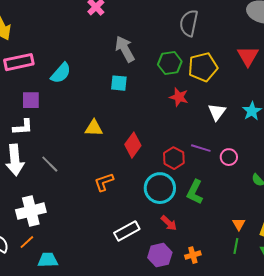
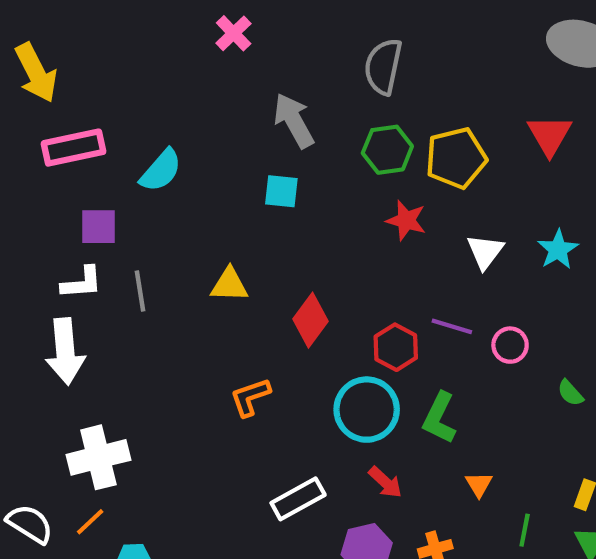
gray semicircle: (189, 23) -> (383, 67), moved
gray line: (50, 164) -> (140, 291), moved, turned 36
orange triangle: (239, 224) -> (479, 484), moved

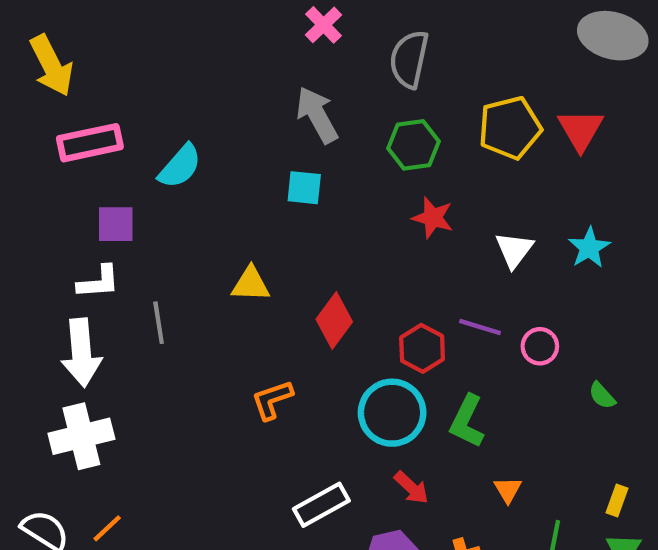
pink cross: (234, 33) -> (323, 25), moved
yellow pentagon: (456, 158) -> (510, 128), moved
gray line: (140, 291) -> (159, 323), moved
white cross: (98, 457) -> (81, 436), moved

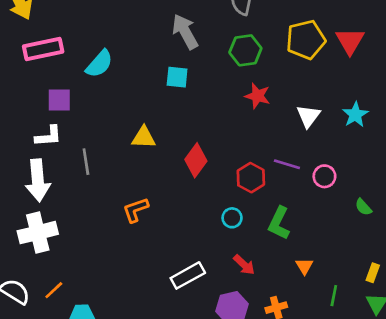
orange L-shape: (272, 400) -> (136, 210), moved
cyan circle: (392, 413) -> (232, 218), size x0.5

